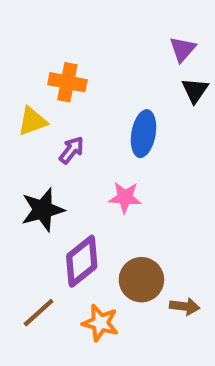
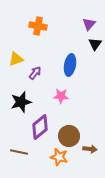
orange cross: (67, 82) -> (38, 26), moved
brown line: (39, 313) -> (19, 152), turned 54
orange star: (100, 323) -> (59, 157), moved

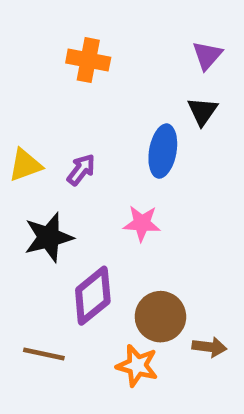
black triangle: (95, 44) -> (202, 111), moved
yellow triangle: (16, 59) -> (25, 165), moved

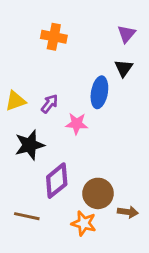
pink star: (142, 223) -> (77, 124), moved

